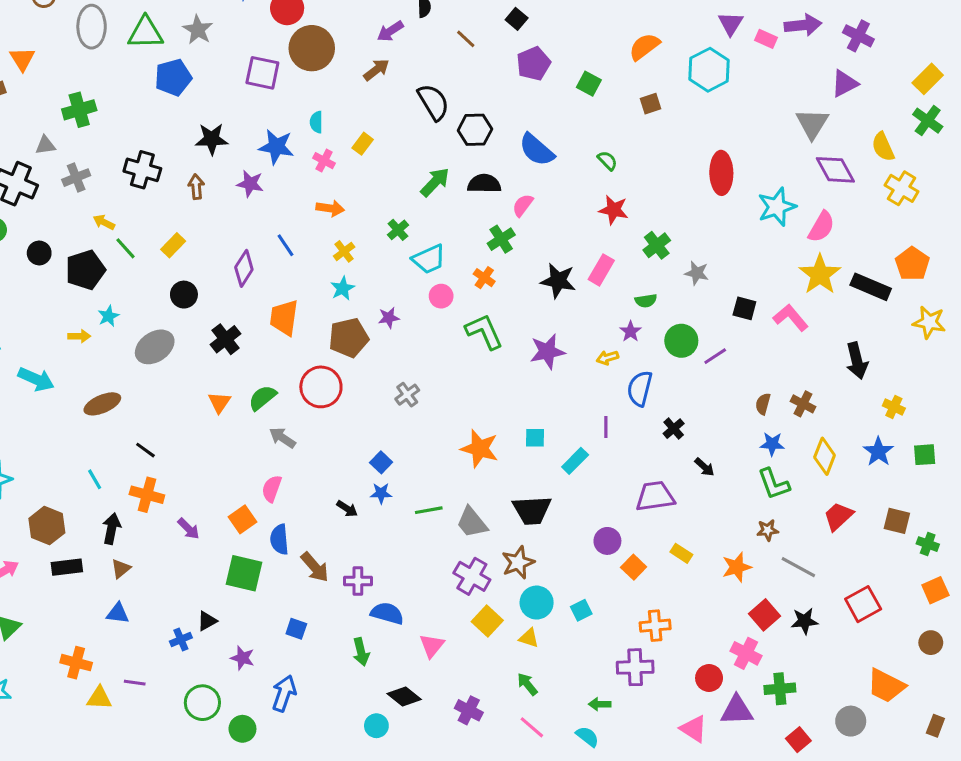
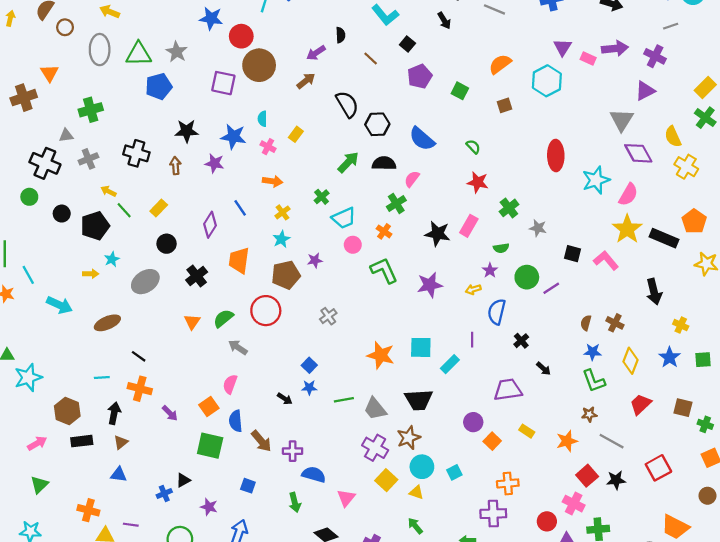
cyan square: (535, 438) -> (421, 347), size x1.5
cyan line: (95, 479) -> (102, 377), turned -64

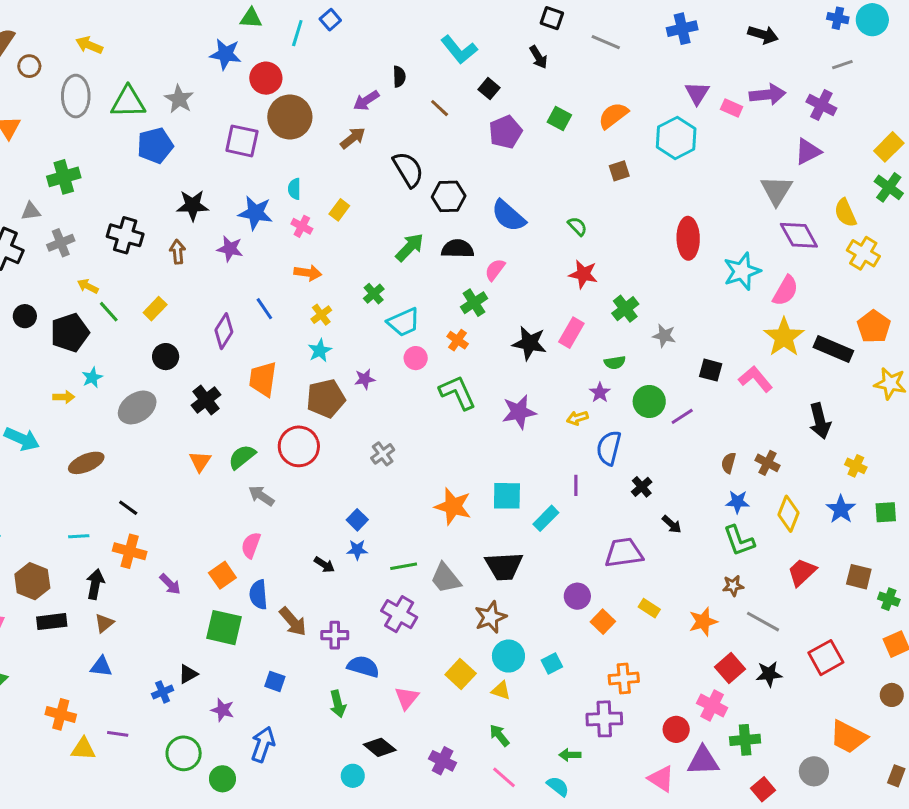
green square: (460, 91) -> (559, 119), moved
purple cross: (375, 448) -> (399, 614), moved

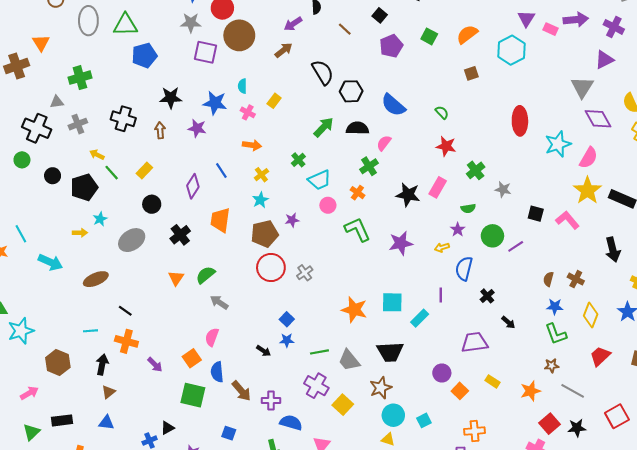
gray star: (179, 99) -> (191, 23), moved, turned -30
red circle: (299, 446) -> (271, 267), moved
black rectangle: (52, 622) -> (62, 420), moved
yellow square: (461, 674) -> (343, 405), moved

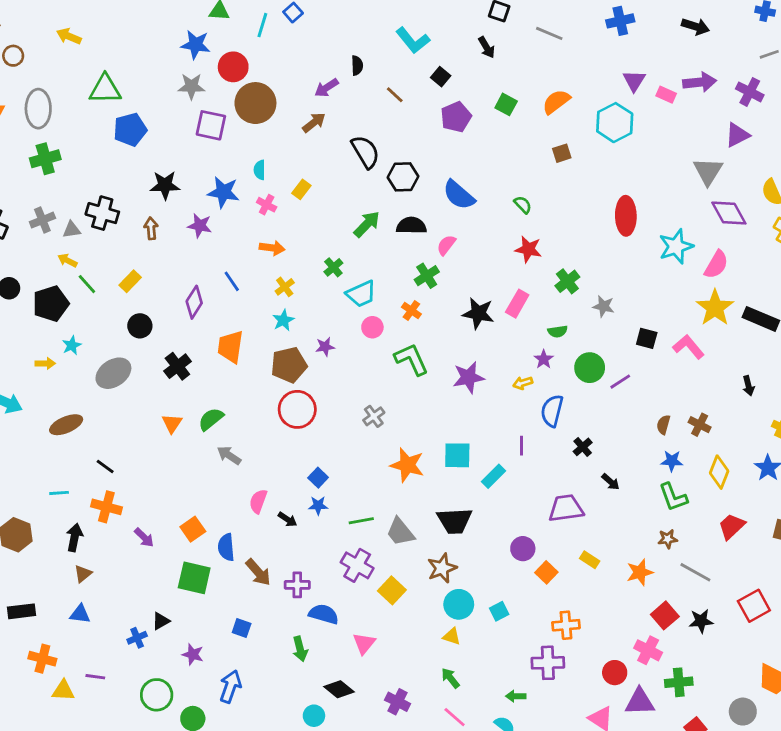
gray ellipse: (88, 21) -> (38, 109), moved
gray triangle: (57, 102) -> (72, 230), moved
black arrow: (613, 250) -> (748, 386), size x0.6
gray cross: (305, 273) -> (374, 416), moved
pink semicircle: (212, 337) -> (258, 501), moved

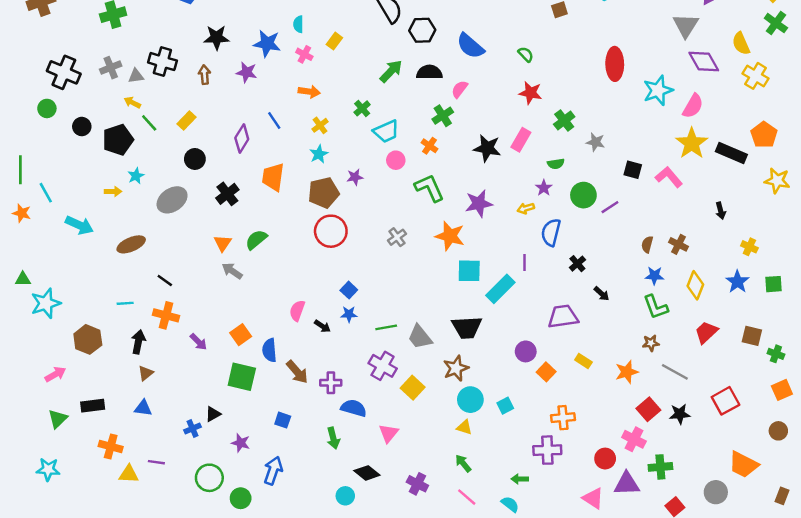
gray arrow: (229, 455) -> (232, 271), moved
orange star: (407, 465) -> (450, 236), moved
cyan rectangle: (494, 476) -> (500, 289), size x1.4

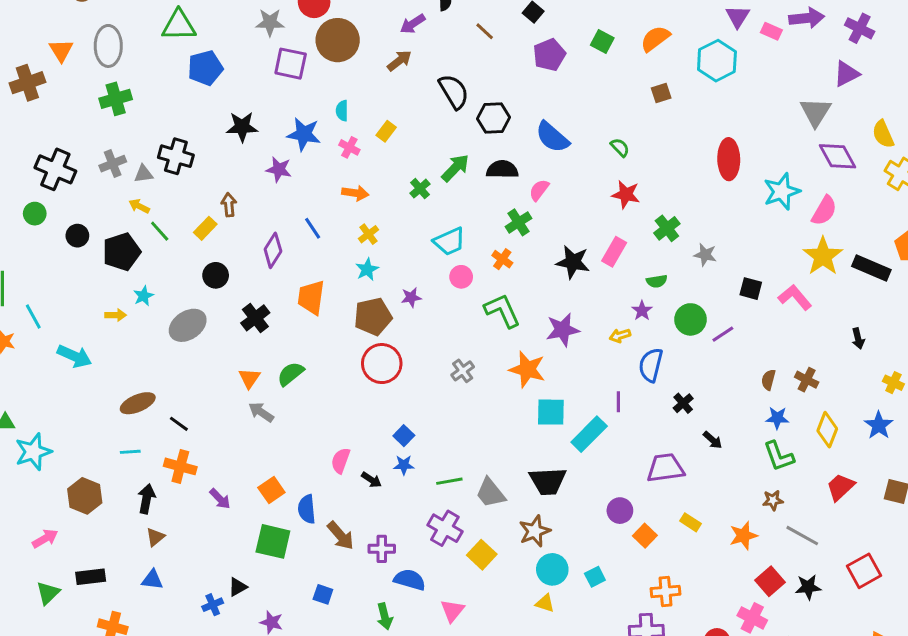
brown arrow: (205, 75) -> (229, 205), moved
green cross: (362, 108) -> (420, 189), moved
brown ellipse: (131, 244) -> (138, 403), moved

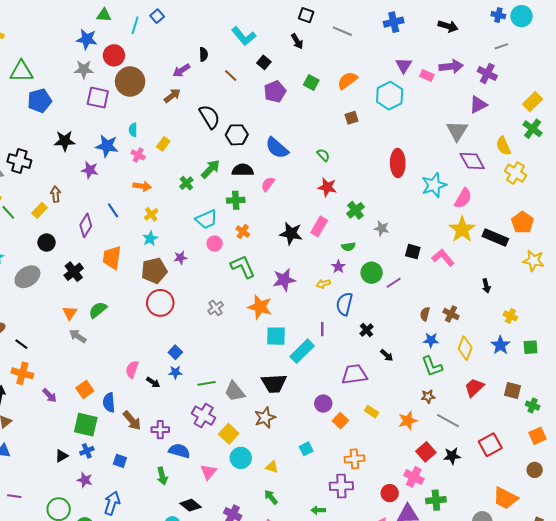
green cross: (518, 222) -> (236, 200), moved, turned 30
cyan circle: (552, 569) -> (241, 458), moved
blue cross: (213, 605) -> (87, 451), moved

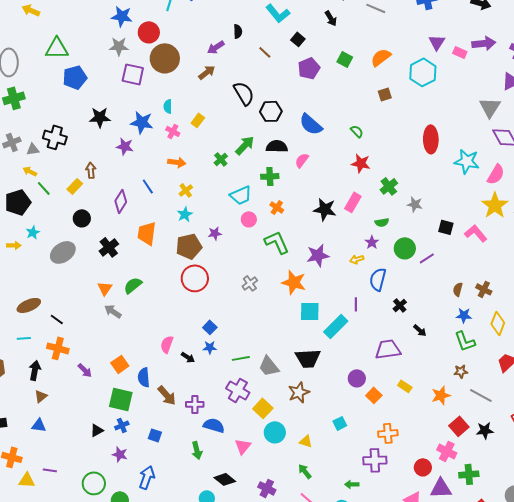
cyan star: (434, 185) -> (467, 161), turned 30

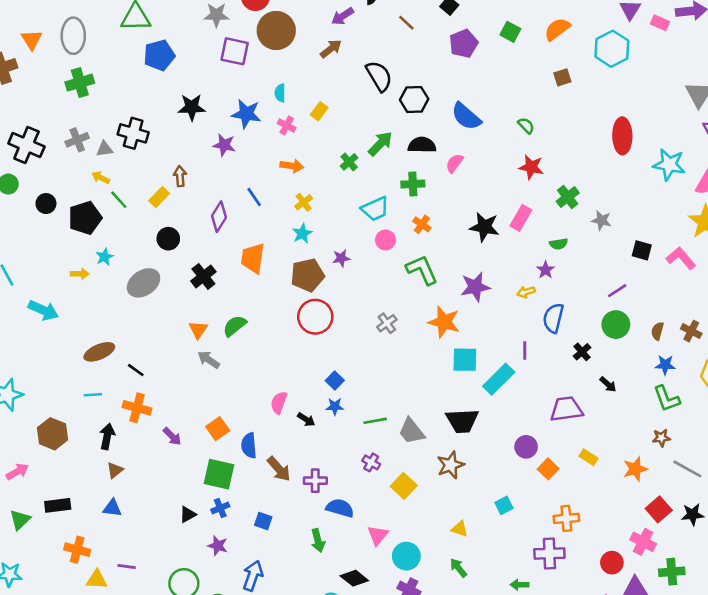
green circle: (405, 248) -> (616, 325), moved
purple cross: (238, 390) -> (371, 462), size x0.6
cyan circle: (275, 432) -> (406, 556), moved

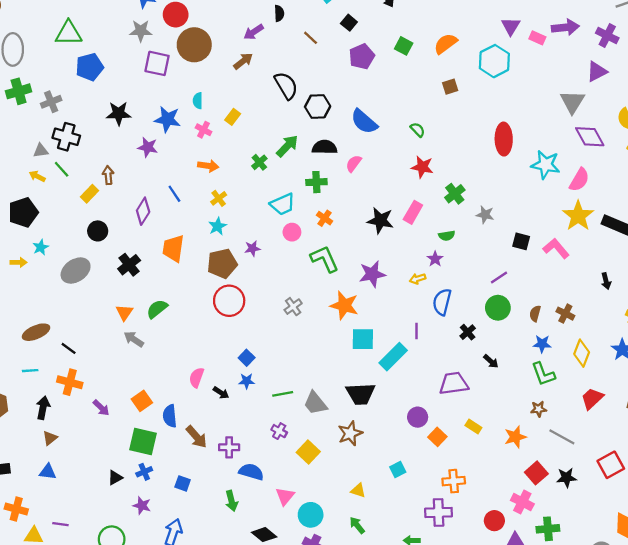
gray cross: (77, 140) -> (51, 102), moved
green line: (119, 200) -> (62, 169), moved

